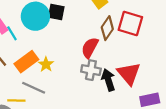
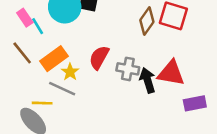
red semicircle: (90, 48) -> (99, 57), moved
yellow star: (46, 64) -> (70, 72), moved
red triangle: (129, 73) -> (171, 73), turned -40

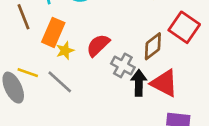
brown diamond: (147, 21) -> (153, 46), moved
orange rectangle: (54, 59) -> (53, 32), turned -48
gray line: (62, 89) -> (60, 82), moved

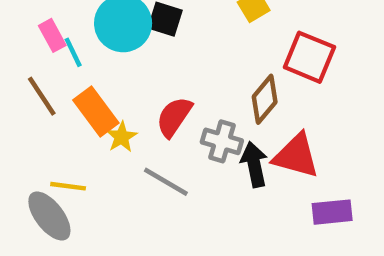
orange rectangle: (53, 32) -> (96, 111), turned -48
gray line: (60, 82) -> (166, 182), moved

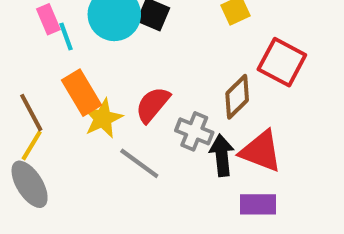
brown line: (42, 96) -> (31, 113), moved
yellow star: (122, 137) -> (103, 118), size x1.4
yellow line: (68, 186) -> (32, 145), moved, turned -72
purple rectangle: (332, 212) -> (258, 204), moved

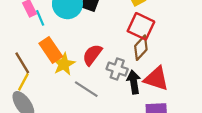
red square: (282, 62) -> (141, 26), moved

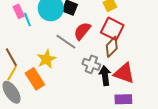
orange rectangle: (51, 50) -> (35, 79), moved
red semicircle: (92, 55) -> (82, 31), moved
gray line: (86, 89) -> (66, 42), moved

